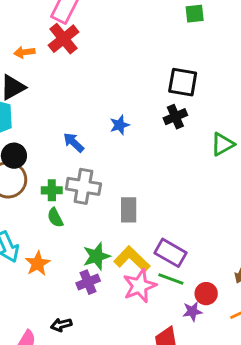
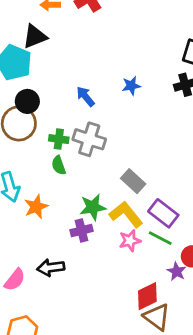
gray rectangle: (129, 210) -> (133, 181), moved, turned -55
pink star: (140, 286) -> (130, 241), size x0.7
purple star: (192, 311) -> (177, 271), turned 30
black arrow: (61, 325) -> (51, 268), size x1.4

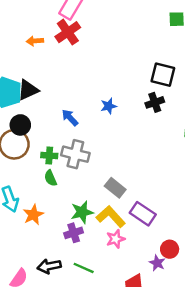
black triangle: (35, 36) -> (28, 90), moved
green line: (160, 238) -> (84, 268), moved

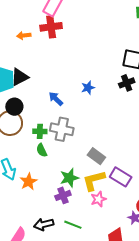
red cross: (68, 32) -> (51, 27), turned 30
yellow L-shape: (111, 217) -> (94, 180), turned -60

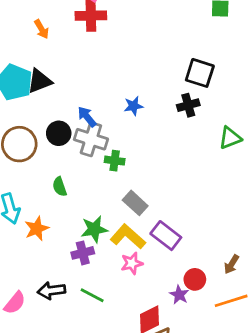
orange arrow: (24, 35) -> (42, 29), moved, turned -120
black circle: (14, 107) -> (59, 133), moved
gray cross: (62, 129) -> (91, 139), moved
green cross: (40, 131) -> (115, 161), moved
yellow L-shape: (94, 180) -> (128, 237), turned 50

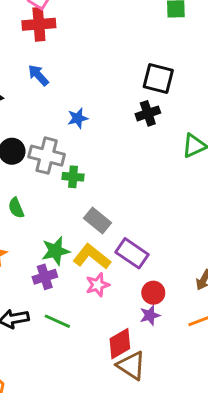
blue star: (133, 106) -> (78, 118), moved
blue arrow: (87, 117) -> (38, 75), moved
red circle: (195, 279) -> (153, 293), moved
purple star: (179, 295) -> (150, 315), turned 30

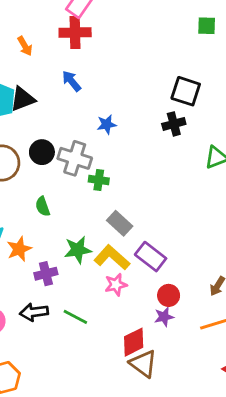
purple cross: (45, 277) -> (46, 274), moved

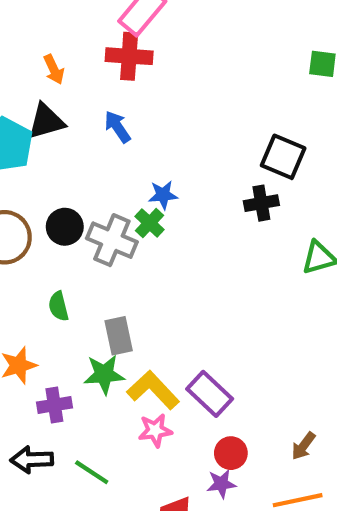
black triangle: (23, 99) -> (46, 121), moved
green cross: (99, 180) -> (150, 223), moved, turned 30
gray rectangle: (120, 223) -> (119, 336), moved, turned 30

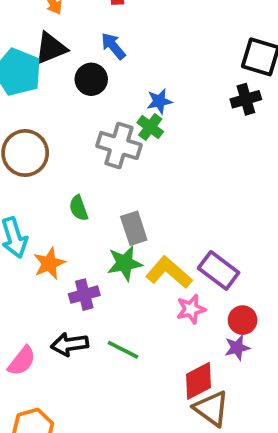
black circle: (65, 227) -> (91, 79), moved
pink star: (155, 430) -> (191, 309), moved

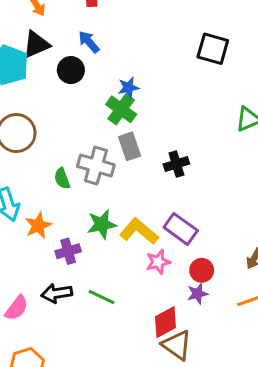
black cross: (246, 99) -> (176, 164), moved
green cross: (150, 127) -> (121, 109), size x1.4
gray cross: (119, 145) -> (96, 166), moved
gray rectangle: (134, 228) -> (130, 146), moved

